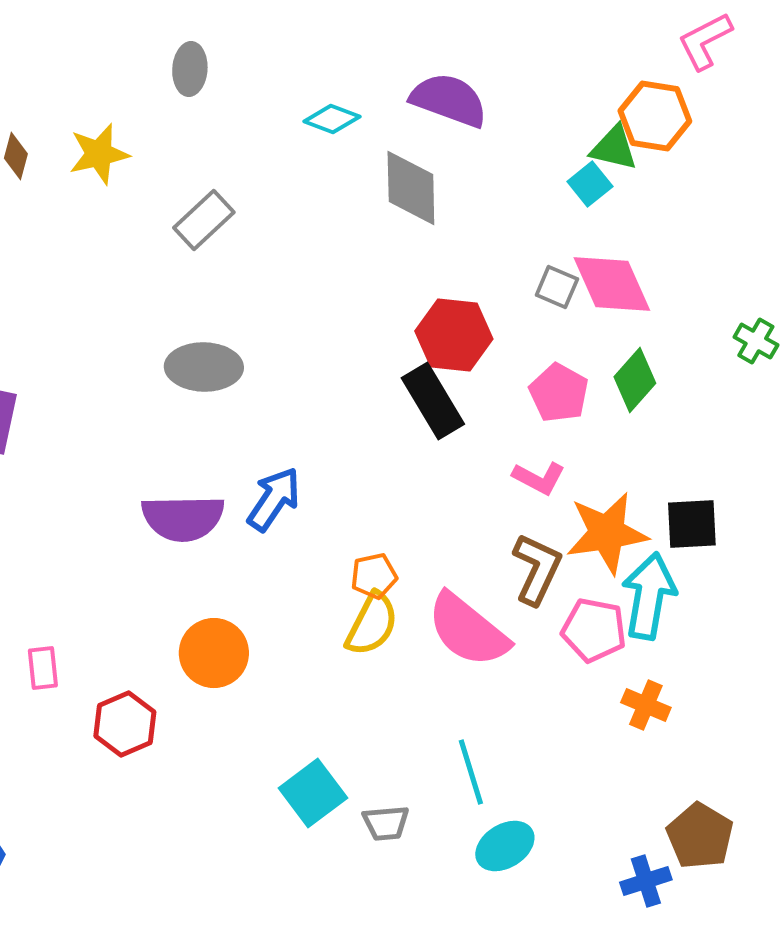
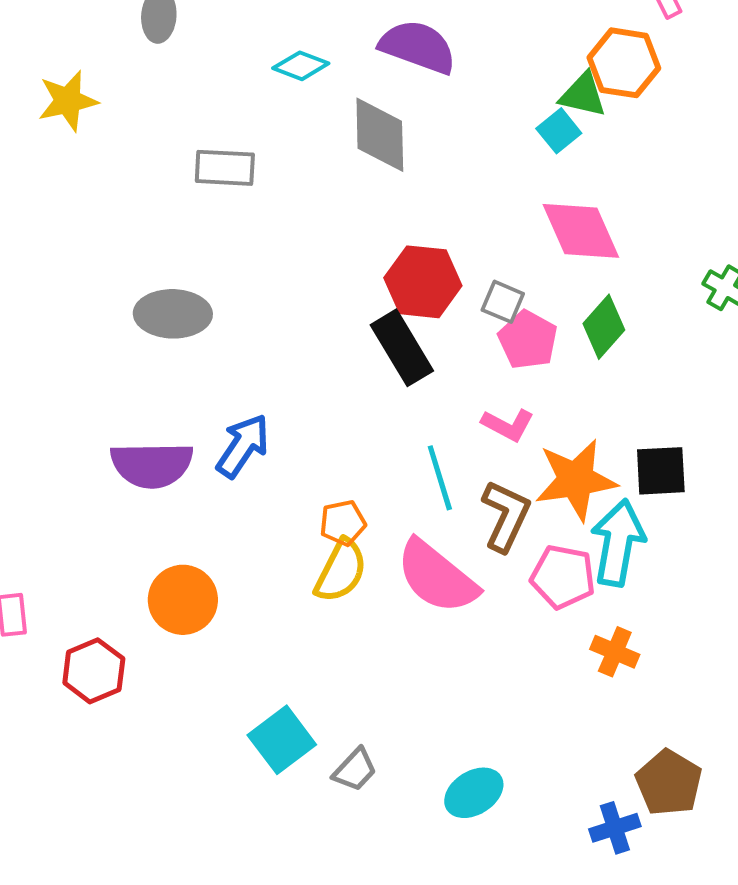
gray rectangle: (204, 220) -> (225, 168), moved, turned 46
gray square: (557, 287) -> (503, 302), moved
cyan line: (471, 772) -> (440, 478), moved
gray trapezoid: (386, 823) -> (355, 770), turned -42

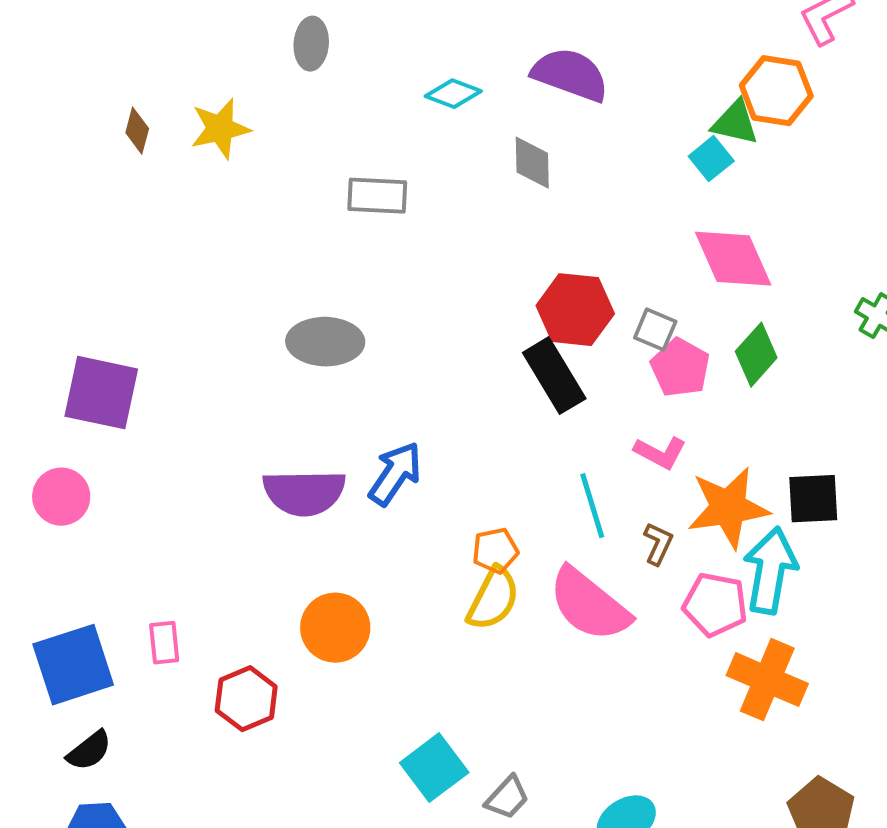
gray diamond: (380, 135) -> (532, 163), size x0.7
brown L-shape: (506, 516) -> (658, 544), size x0.6
orange cross: (615, 652) -> (767, 680), size x1.6

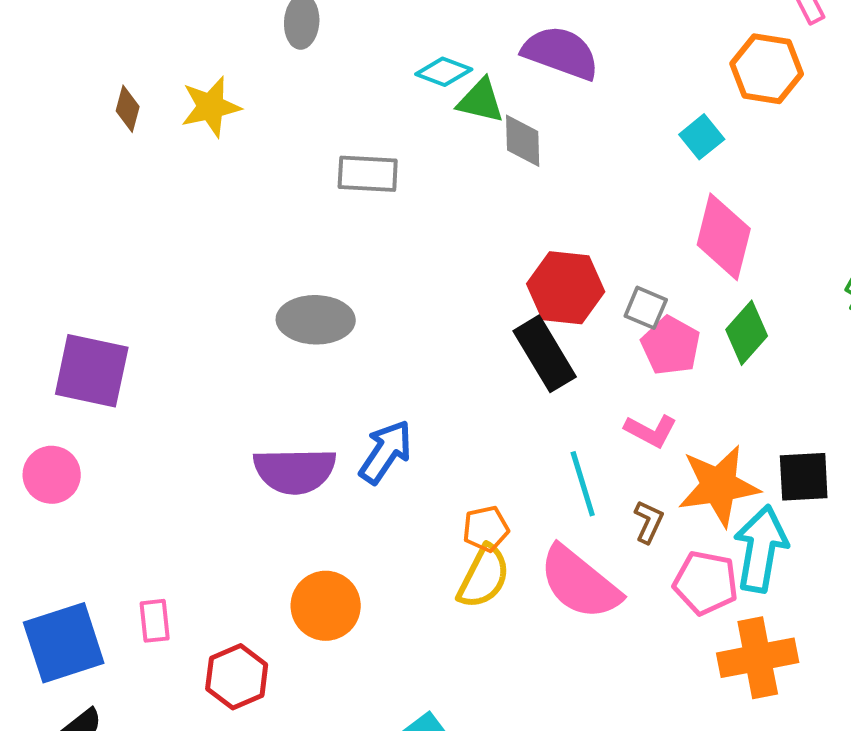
green triangle: (735, 123) -> (481, 101), moved
pink diamond: (733, 259) -> (724, 237), turned 38
orange cross: (767, 680) -> (758, 658), turned -34

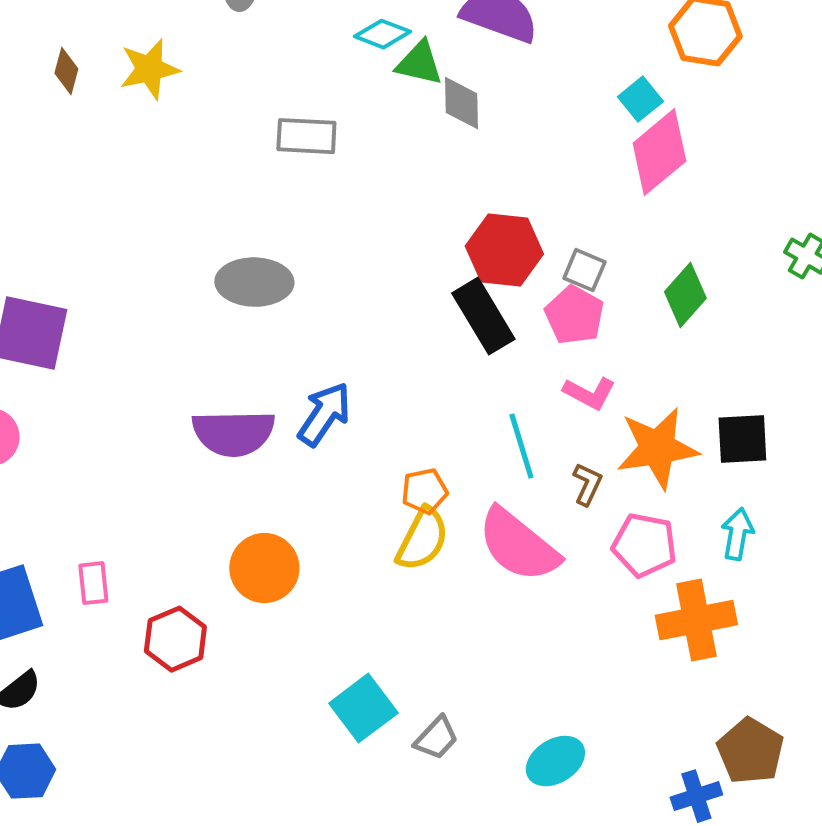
pink diamond: (724, 237) -> (659, 152), moved, turned 36
pink pentagon: (671, 346) -> (574, 315), moved
cyan arrow: (761, 549) -> (737, 534), moved, size x0.6

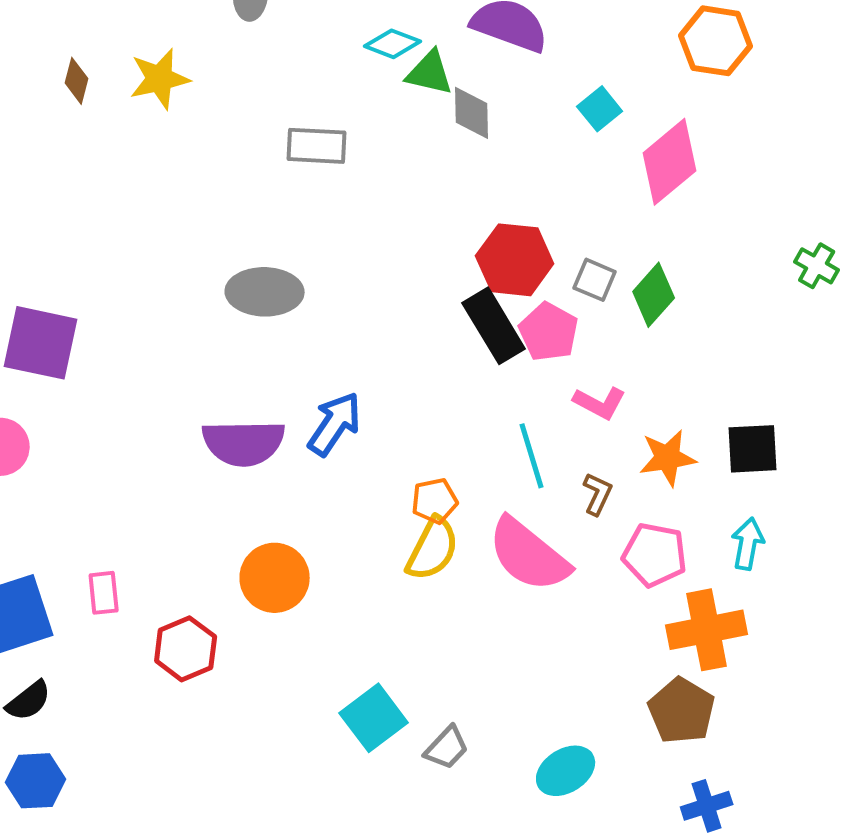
cyan square: (640, 99) -> (600, 109), moved
green diamond: (685, 295) -> (654, 295), moved
pink pentagon: (574, 315) -> (549, 332), moved
orange star: (657, 448) -> (668, 458), size x0.7
brown pentagon: (750, 751) -> (682, 711), moved

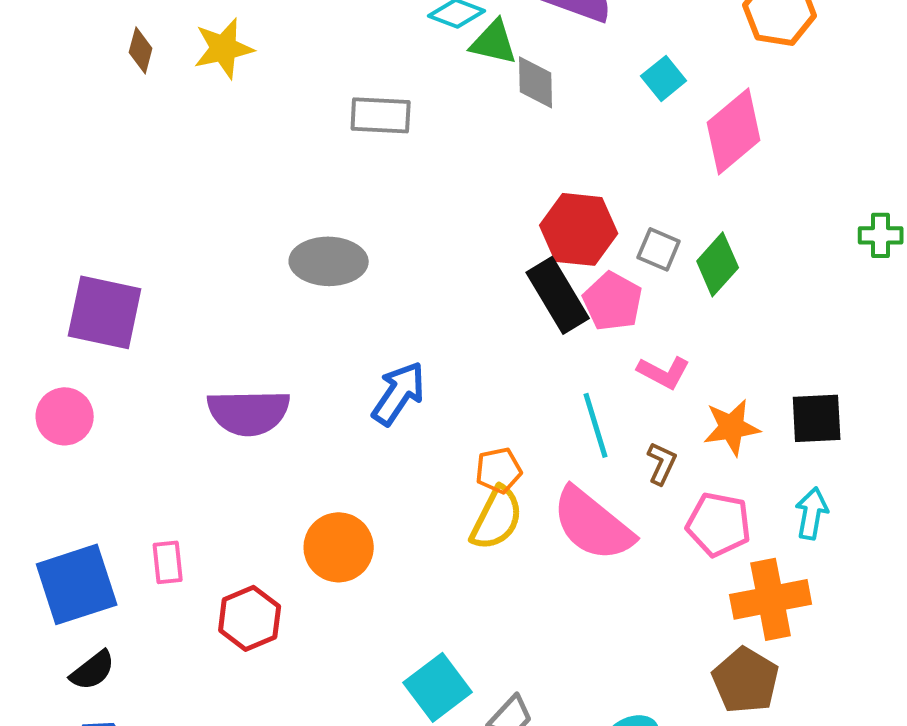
green cross: (817, 266) -> (881, 235), turned -30
purple semicircle: (244, 443) -> (249, 412), moved

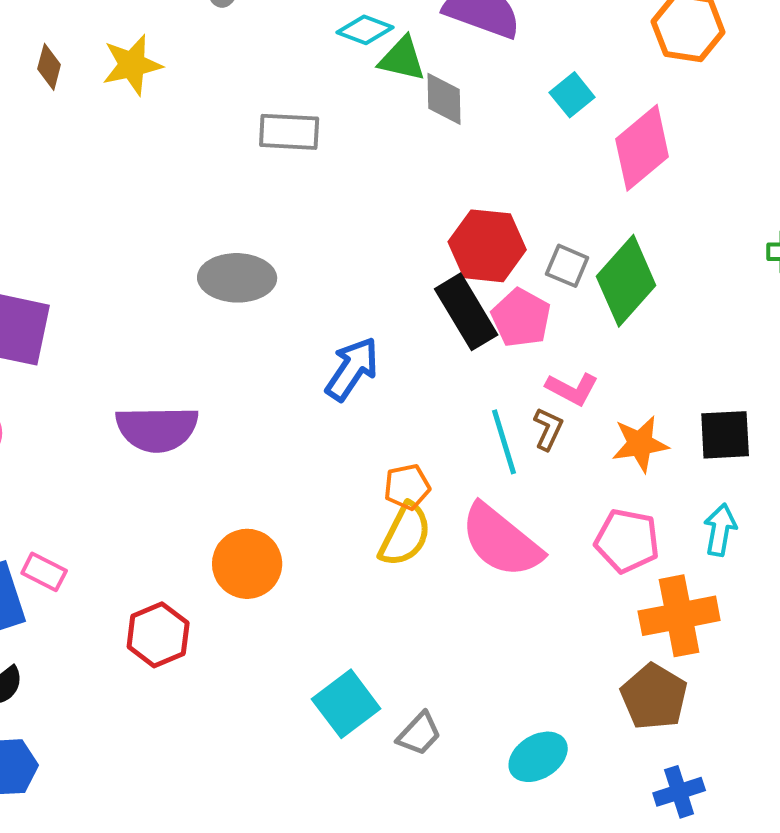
green diamond: (718, 264) -> (626, 281), size x1.4
blue arrow: (399, 393) -> (352, 369), moved
brown L-shape: (662, 463) -> (548, 429), moved
pink rectangle: (168, 562) -> (44, 572), moved, turned -57

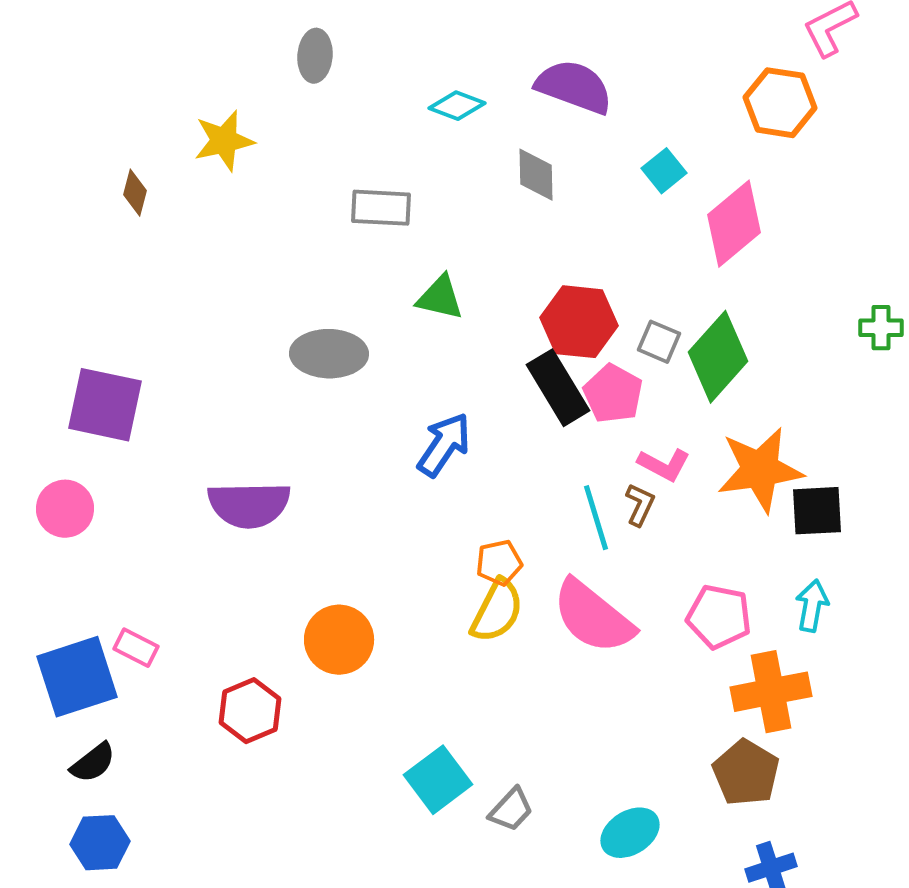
green triangle: (402, 59) -> (440, 298), moved
brown diamond: (49, 67) -> (135, 193), moved
orange star: (640, 444) -> (760, 470), moved, size x1.5

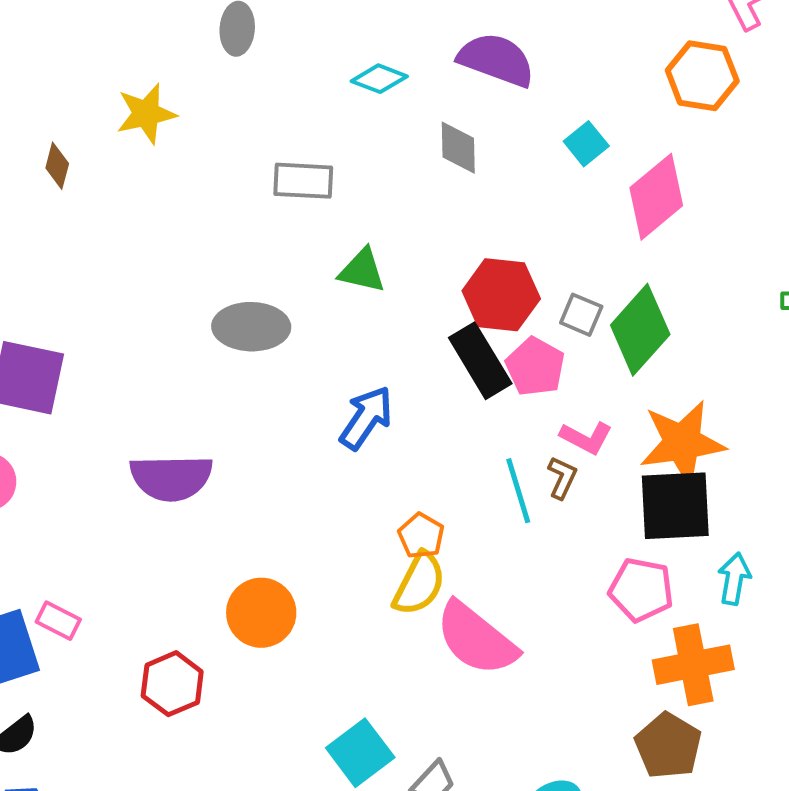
black square: (817, 511) -> (675, 506), moved, size x1.4
orange pentagon: (499, 563) -> (421, 536), turned -30
pink semicircle: (593, 617) -> (476, 639), moved

